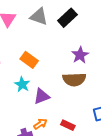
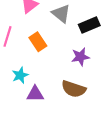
purple star: (80, 55) -> (80, 57), moved
orange rectangle: (29, 60) -> (38, 42), moved

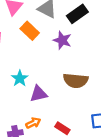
orange rectangle: (38, 42) -> (30, 31), moved
purple star: (80, 57) -> (62, 40), moved, turned -30

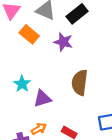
brown semicircle: (76, 81) -> (80, 82), turned 95

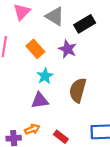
orange rectangle: (29, 34) -> (35, 49), moved
cyan star: (22, 84) -> (45, 76), moved

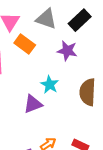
orange rectangle: (35, 49) -> (25, 44), moved
purple triangle: (40, 101) -> (33, 104), moved

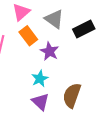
purple star: (67, 51) -> (49, 51), moved
purple triangle: (33, 104) -> (40, 102), moved, turned 48

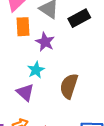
orange rectangle: (28, 36) -> (23, 27), turned 36
purple triangle: (40, 102) -> (25, 92), moved

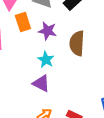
brown semicircle: (69, 86) -> (77, 43), moved

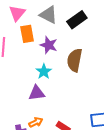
purple triangle: (41, 83) -> (37, 93), turned -42

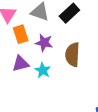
purple triangle: (37, 93) -> (21, 64), moved

